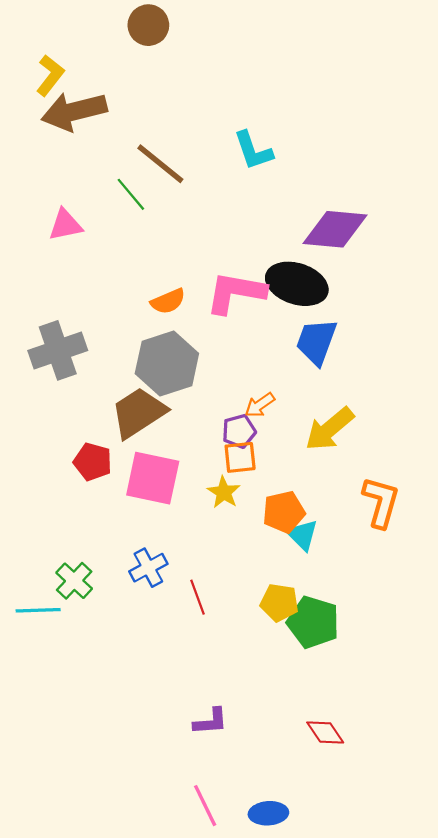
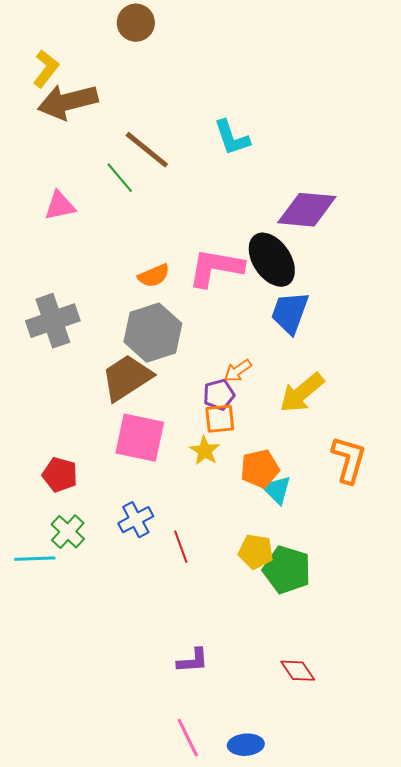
black ellipse: (297, 284) -> (272, 260), turned 38
red pentagon: (93, 462) -> (60, 475), moved

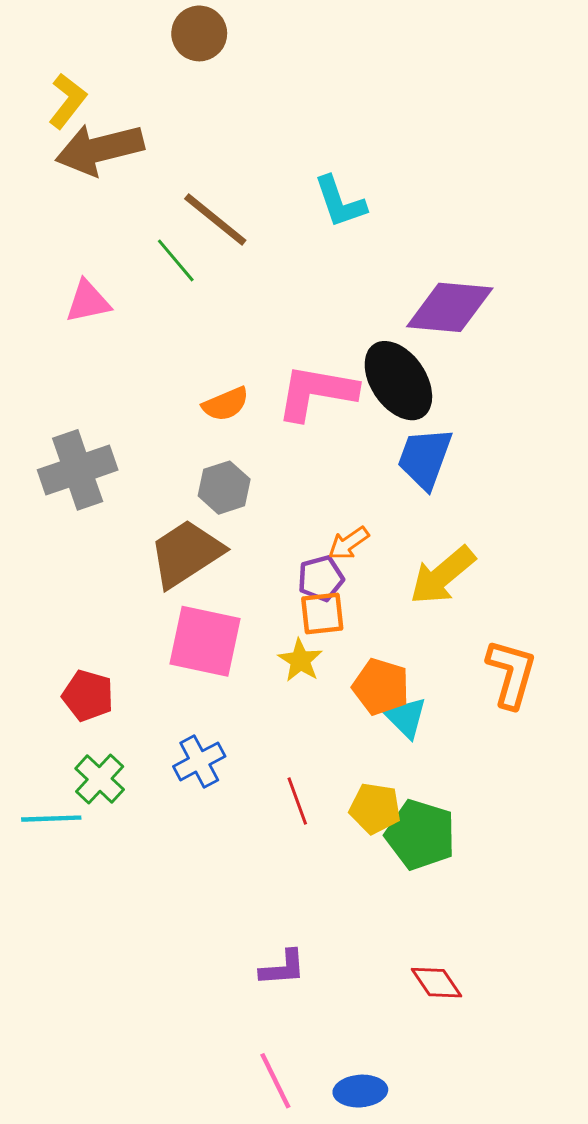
gray hexagon: (153, 333) -> (224, 488), size x0.6
orange pentagon: (260, 469) -> (381, 687), turned 30
red line: (181, 547) -> (297, 801), moved

